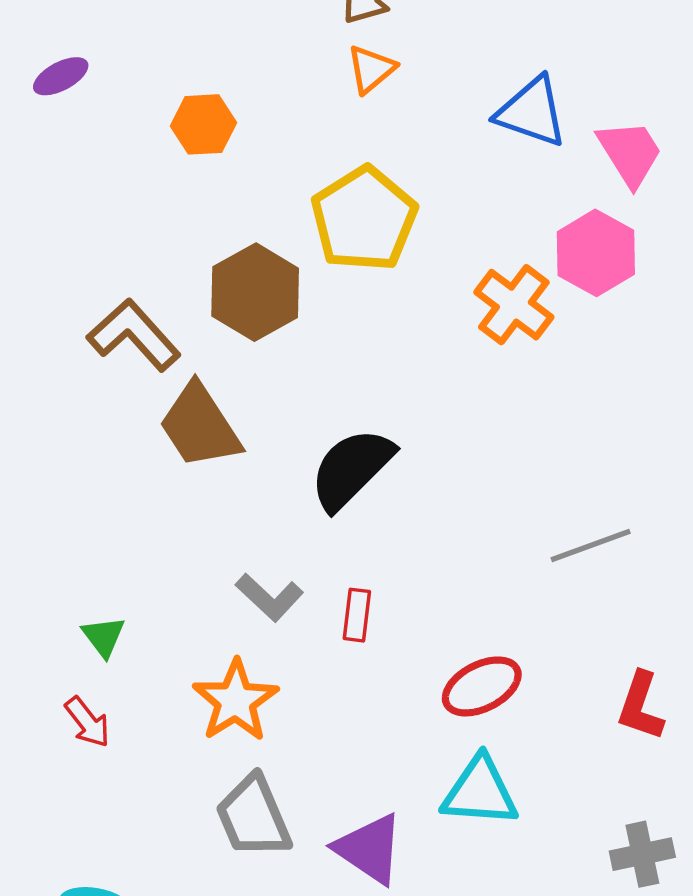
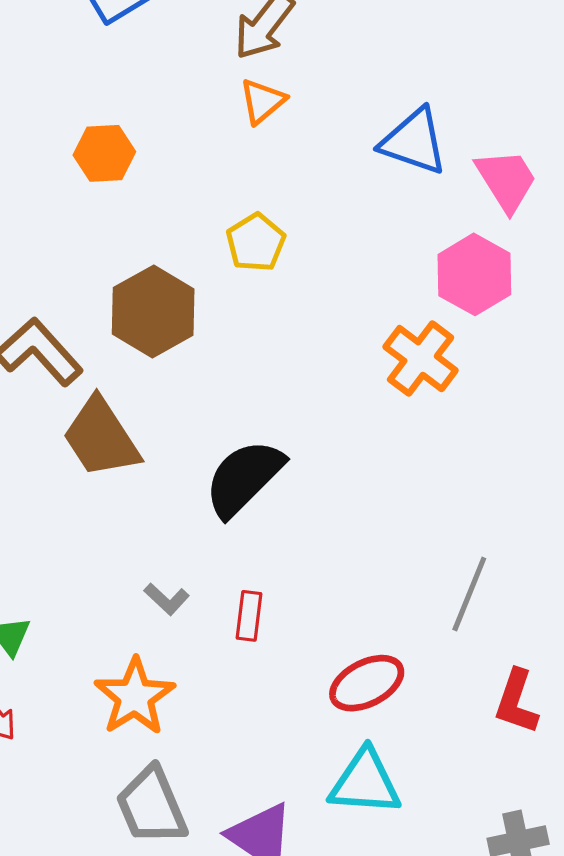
yellow pentagon: (364, 219) -> (256, 242), size x0.6
orange cross: (514, 305) -> (421, 359), moved
gray line: (591, 546) -> (469, 594), moved, turned -48
gray L-shape: (269, 597) -> (167, 599), size x0.7

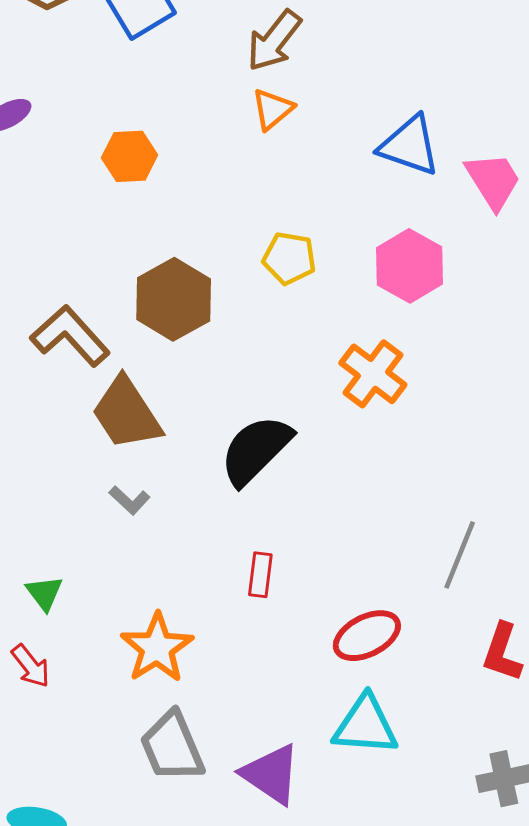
yellow pentagon: (256, 242) -> (289, 258), moved, turned -30
pink hexagon: (474, 274) -> (410, 266), moved
orange cross: (421, 359) -> (373, 374), moved
gray L-shape: (167, 599) -> (130, 500), moved

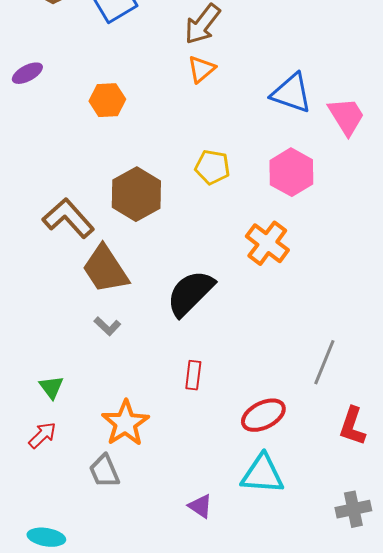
red arrow: (31, 666) -> (42, 435), turned -96
gray trapezoid: (172, 747) -> (104, 471), moved, size x0.7
purple triangle: (271, 774) -> (200, 506), size x0.6

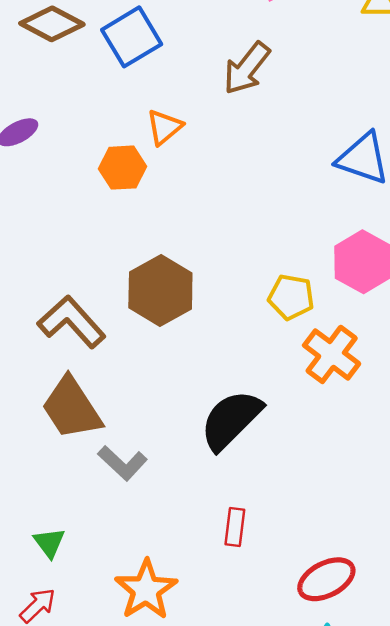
orange triangle: (201, 69) -> (164, 127), moved
yellow pentagon: (212, 167) -> (291, 297), moved
brown trapezoid: (105, 269) -> (72, 408), moved
gray L-shape: (107, 326) -> (123, 463), size x1.4

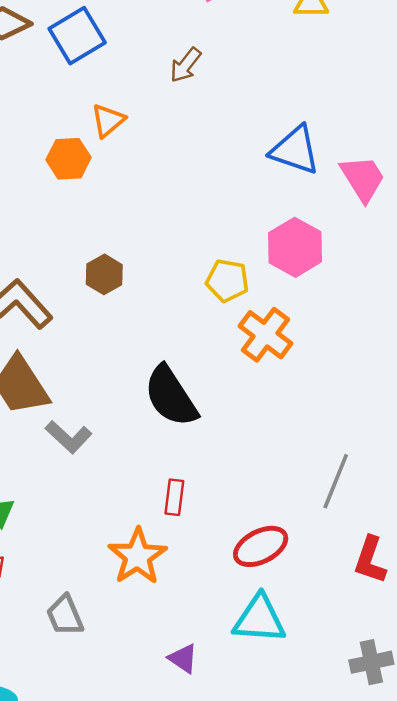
brown arrow: (247, 68) -> (185, 65), size x0.7
brown hexagon: (160, 290) -> (104, 274), size x0.6
black semicircle: (231, 420) -> (171, 396), turned -78
orange star: (146, 590) -> (137, 556), moved

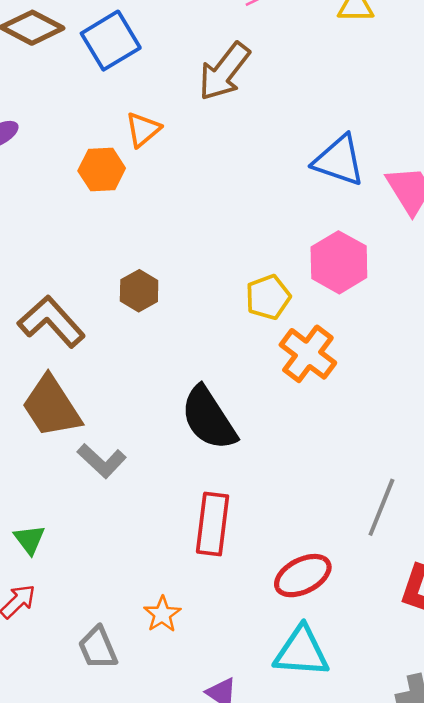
brown arrow: (185, 65) -> (224, 72), size x1.6
yellow pentagon: (227, 281) -> (268, 297), turned -30
red rectangle: (174, 497) -> (213, 524), size x1.6
orange star: (137, 556) -> (162, 614), moved, size x0.6

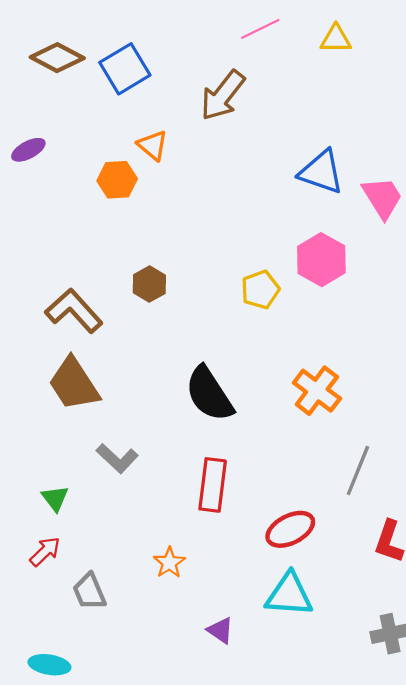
orange triangle: (143, 130) -> (153, 145), turned -40
orange cross: (308, 354) -> (317, 391), moved
gray L-shape: (102, 461) -> (117, 458), moved
gray trapezoid: (98, 648) -> (89, 591), moved

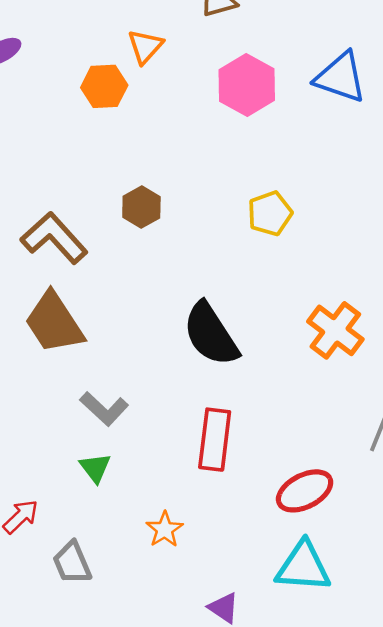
orange triangle: (153, 145) -> (145, 46), turned 32
pink hexagon: (321, 260) -> (247, 85), moved
green triangle: (55, 498) -> (95, 468), moved

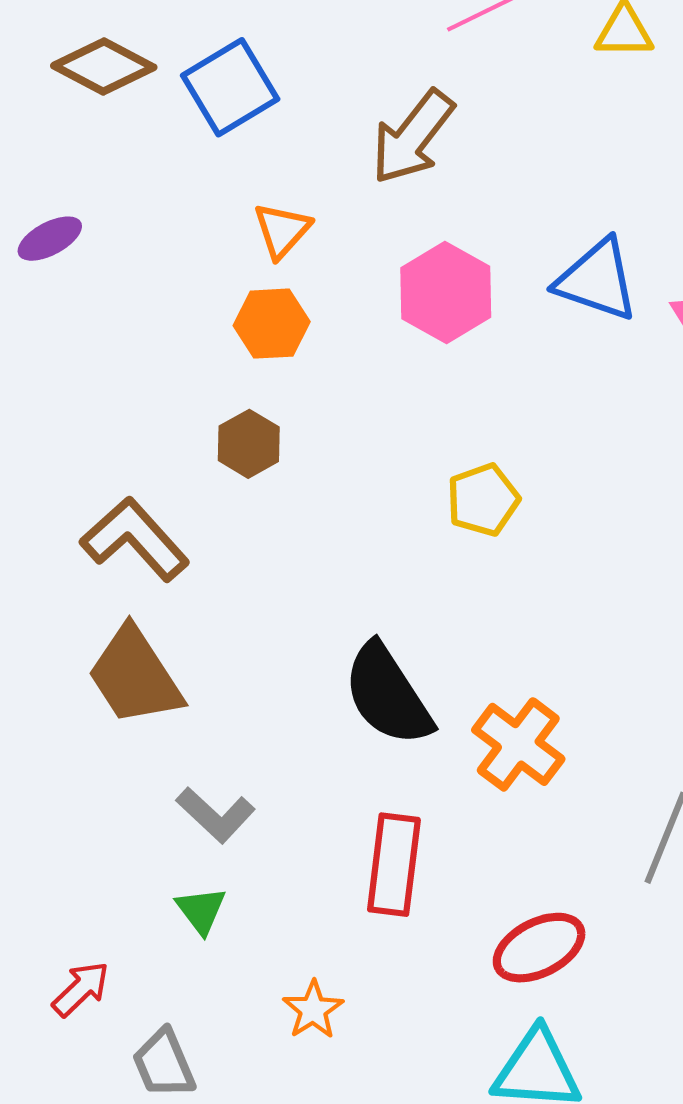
orange hexagon: (104, 86) -> (272, 324), moved
brown hexagon: (141, 207) -> (249, 444), moved
orange cross: (335, 330) -> (518, 744), moved

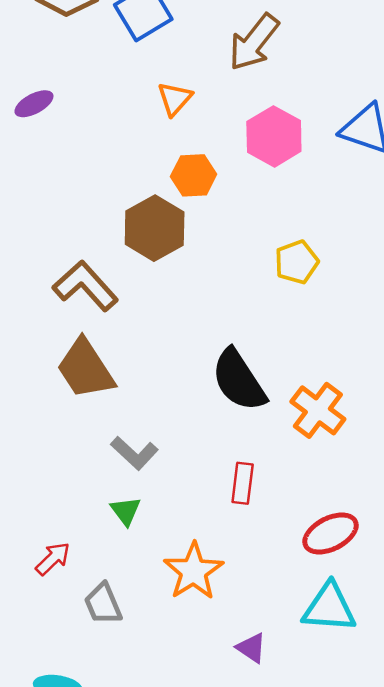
orange hexagon: (272, 324) -> (194, 175), moved
brown hexagon: (249, 444) -> (155, 228), size x1.6
red rectangle: (394, 865) -> (243, 483), size x0.7
orange star: (313, 1010) -> (194, 571), size x1.6

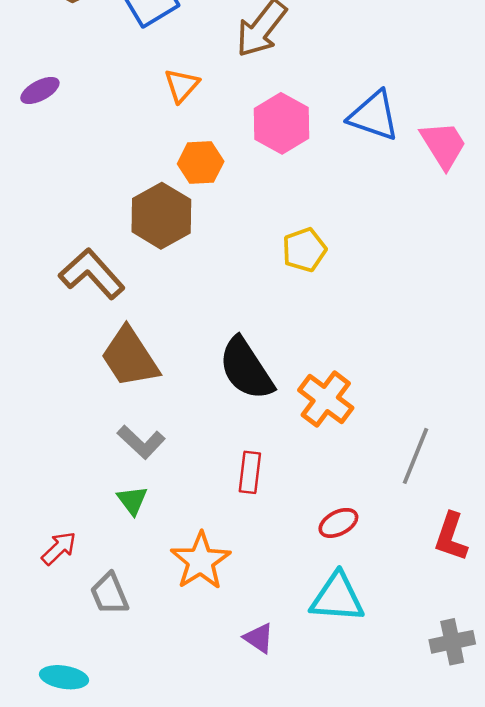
brown trapezoid: (85, 369) -> (130, 357), moved
red ellipse: (331, 533) -> (338, 523), size x0.7

